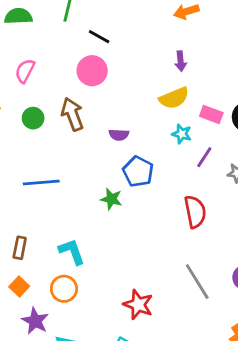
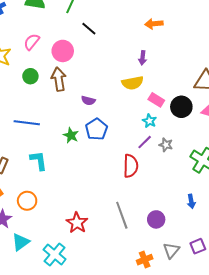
pink circle: (92, 71) -> (63, 51), moved
cyan star: (182, 134) -> (149, 121), moved
purple line: (204, 157) -> (145, 142), moved
green star: (111, 199) -> (71, 135), moved
cyan L-shape: (72, 252) -> (39, 161), moved

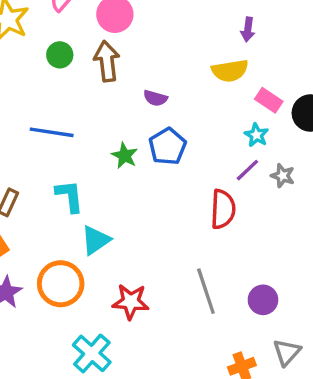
orange circle: (27, 201) -> (61, 284), moved, size x1.4
red star: (77, 223) -> (131, 302), turned -30
cyan triangle: (21, 242) -> (96, 240), moved

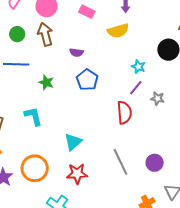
pink rectangle: (269, 100) -> (87, 12), moved
blue line: (52, 132) -> (16, 64), moved
green star: (125, 156) -> (46, 82), moved
gray star: (283, 176) -> (157, 98), moved
cyan triangle: (96, 240) -> (73, 142), moved

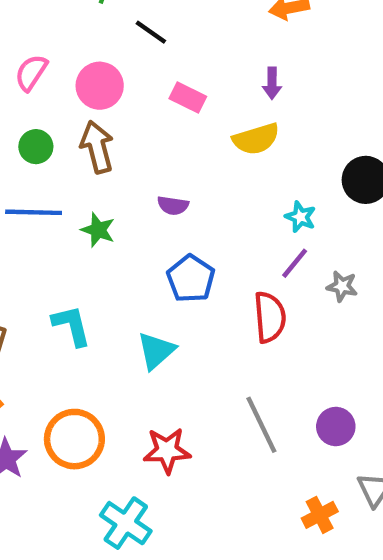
purple semicircle: (76, 52) -> (173, 205), moved
blue pentagon: (87, 80) -> (191, 279), moved
green star: (46, 82) -> (98, 230), moved
cyan triangle: (73, 142) -> (156, 351), moved

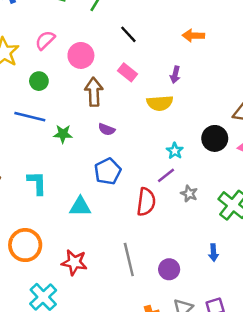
black line: (151, 32) -> (128, 34), moved
brown arrow: (97, 147) -> (94, 92), moved
green star: (98, 230) -> (63, 134), turned -30
cyan triangle: (156, 351) -> (80, 207), turned 30

